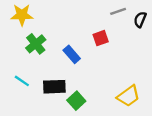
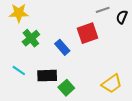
red square: (101, 38) -> (87, 33), size x1.5

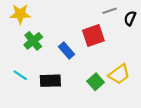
yellow trapezoid: (112, 84) -> (119, 74), moved
green square: (66, 88) -> (96, 82), moved

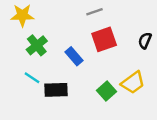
gray line: (110, 11) -> (94, 12), moved
black semicircle: (130, 18) -> (145, 41), moved
cyan line: (20, 75) -> (32, 78), moved

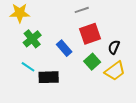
black semicircle: (145, 41) -> (114, 47), moved
green square: (106, 91) -> (92, 62), moved

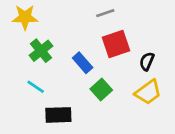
green square: (92, 62) -> (101, 89), moved
black rectangle: (49, 77) -> (58, 115), moved

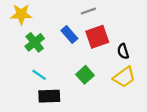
black semicircle: (147, 61) -> (123, 51), turned -40
blue rectangle: (83, 63) -> (69, 35), moved
cyan line: (36, 87) -> (39, 75), moved

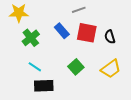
red square: (97, 37) -> (87, 33), turned 30
black semicircle: (123, 51) -> (110, 37), moved

